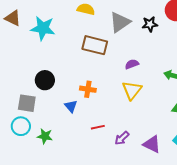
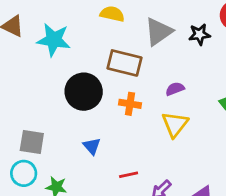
black circle: (45, 80) -> (84, 92), moved, size x1.4
orange cross: (88, 89) -> (130, 104), moved

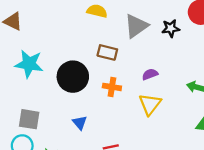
cyan star: (54, 40) -> (29, 64), moved
brown rectangle: (125, 63) -> (107, 52), size x0.7

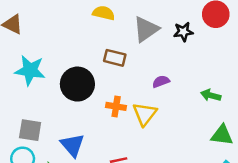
orange cross: (112, 87) -> (116, 106), moved
yellow triangle: (150, 104) -> (145, 114), moved
blue triangle: (80, 123) -> (72, 145), moved, size x1.5

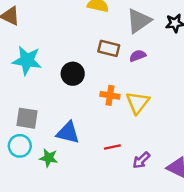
purple semicircle: (161, 82) -> (138, 56), moved
black circle: (77, 84) -> (73, 74), size x0.7
blue triangle: (72, 145) -> (68, 133), turned -35

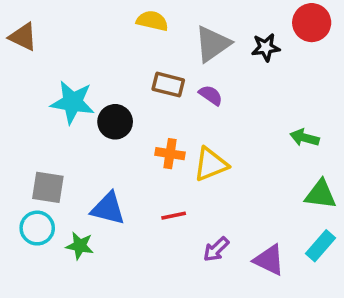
purple semicircle: (138, 56) -> (211, 95), turned 56
cyan star: (27, 60) -> (73, 102), moved
yellow triangle: (138, 103) -> (211, 164), turned 30
red line: (112, 147) -> (174, 216), moved

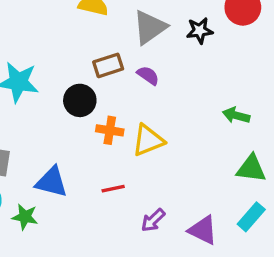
brown rectangle: (168, 85) -> (108, 65), turned -32
black circle: (115, 122) -> (80, 100), moved

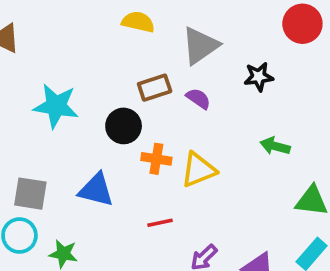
black star: (200, 31) -> (259, 77), moved
green arrow: (236, 115) -> (275, 146), moved
blue triangle: (52, 182) -> (96, 190), moved

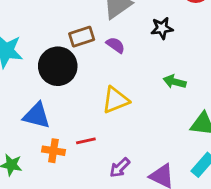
black circle: (124, 126) -> (58, 66), size x1.4
orange cross: (156, 159) -> (53, 151), moved

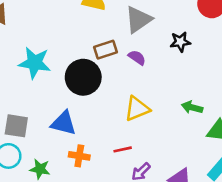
green arrow: (175, 82) -> (192, 107), moved
red line: (86, 141) -> (123, 149), moved

